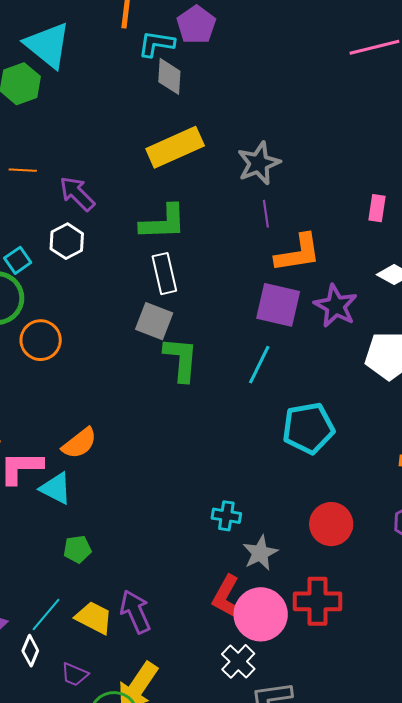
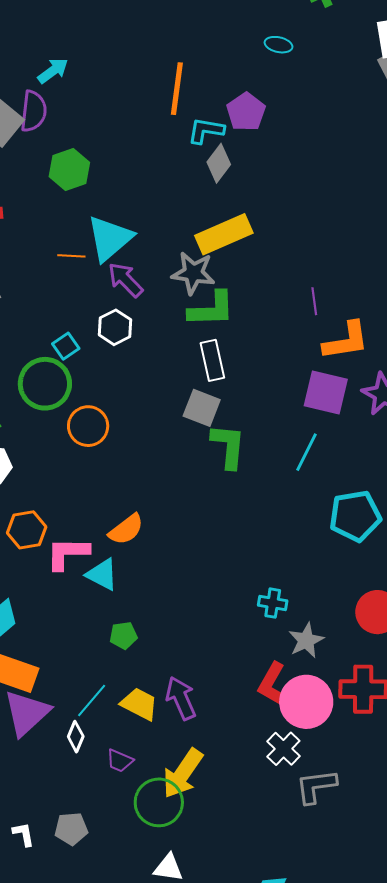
cyan triangle: (48, 45) -> (110, 238), moved, turned 40
gray diamond: (169, 76) -> (219, 163), turned 33
gray star: (259, 163) -> (193, 273), moved, turned 30

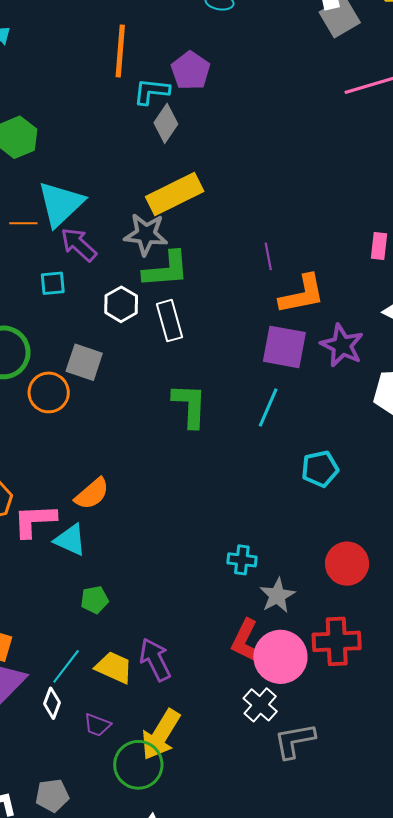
white hexagon: (115, 327) -> (121, 304), moved
cyan square: (66, 346) -> (53, 283), moved, turned 32
gray square: (202, 408) -> (84, 362), moved
cyan pentagon: (355, 516) -> (320, 469), size x0.7

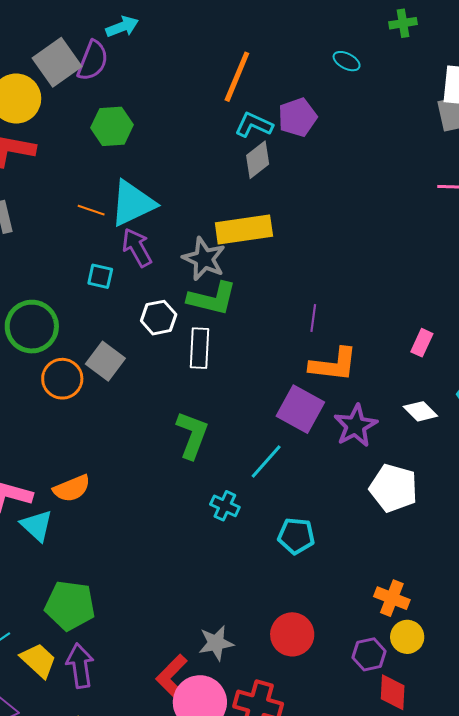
cyan cross: (242, 560) -> (225, 506), moved
green pentagon: (95, 600) -> (70, 606), moved, size x1.8

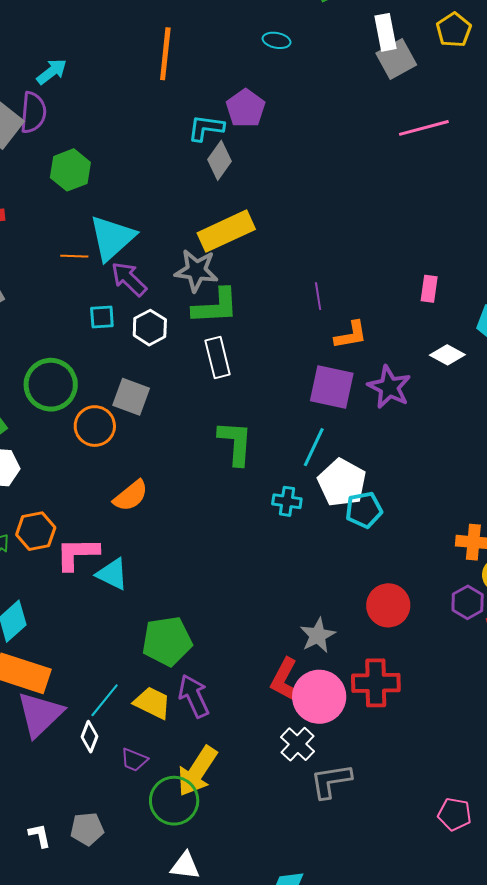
orange line: (237, 77) -> (165, 54), moved
white hexagon: (159, 318) -> (150, 328), moved
orange L-shape: (334, 365) -> (351, 335), size x0.7
orange semicircle: (72, 488) -> (131, 496), moved
white pentagon: (394, 488) -> (342, 483), moved, turned 30

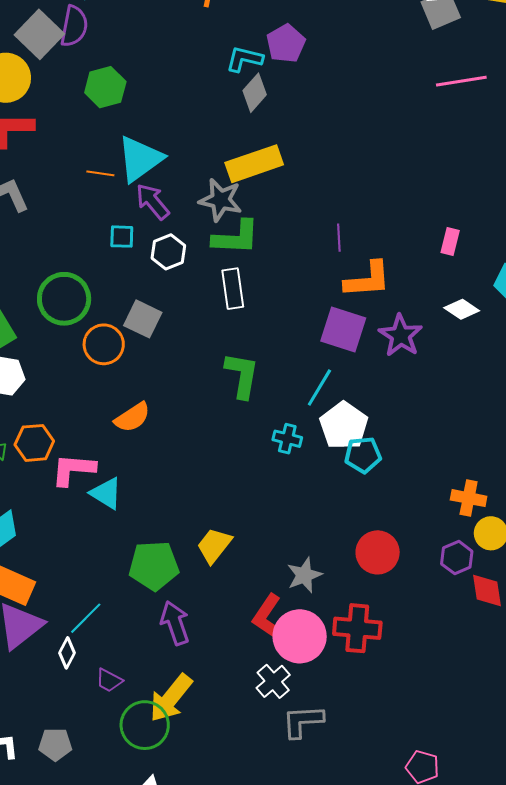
orange L-shape: (351, 335) -> (368, 280), size x1.4
yellow trapezoid: (152, 703) -> (214, 545), moved, turned -84

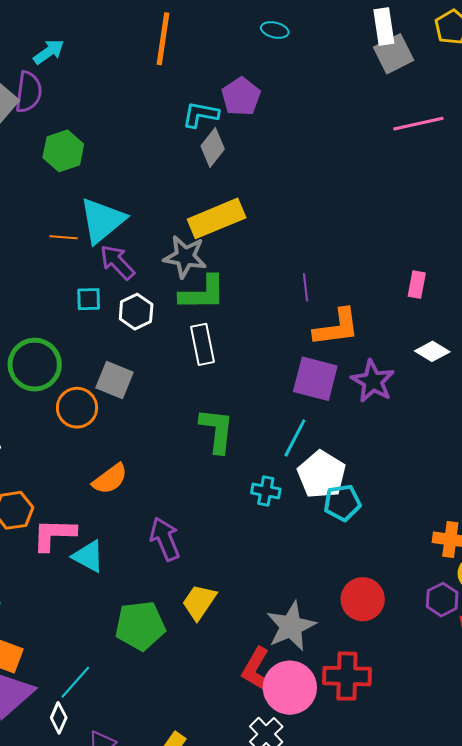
gray star: (304, 575) -> (291, 626), size x1.4
purple arrow: (175, 623) -> (165, 539), moved

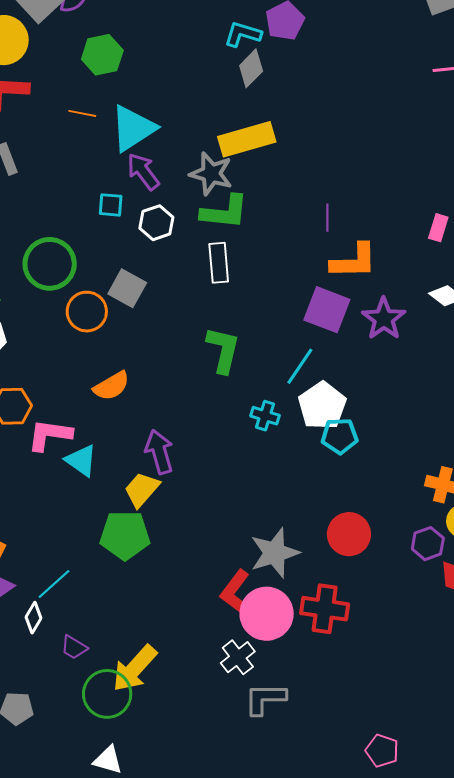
orange line: (64, 237) -> (82, 113), moved
yellow trapezoid: (199, 602) -> (142, 490), moved

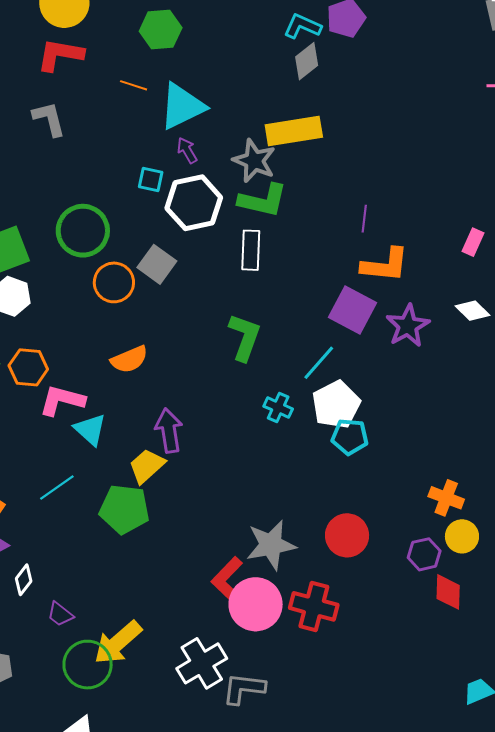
purple arrow: (143, 171) -> (187, 150), size x0.7
white hexagon: (156, 223) -> (194, 203), size x1.6
cyan line: (54, 584) -> (57, 488), moved
white cross: (238, 657) -> (202, 663), moved, size x1.4

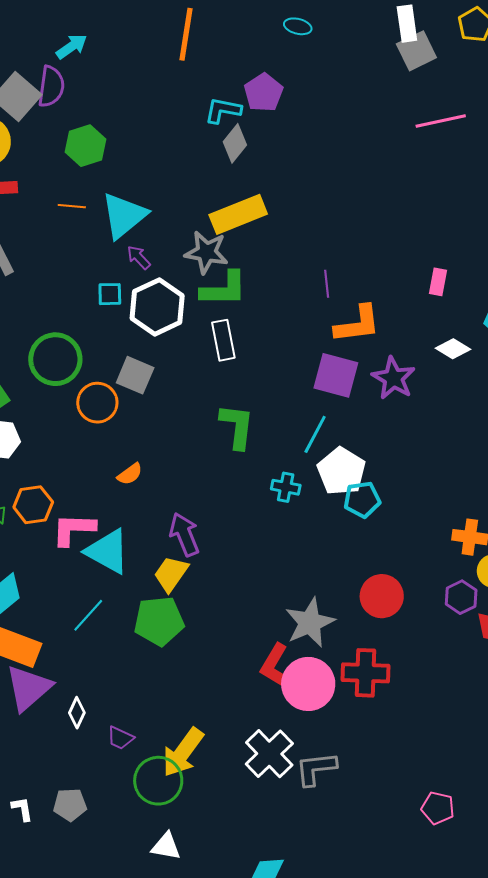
orange semicircle: (129, 359) -> (130, 474), size x0.7
cyan triangle: (90, 430) -> (108, 551), size x1.4

